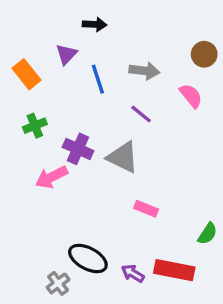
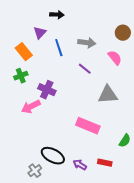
orange rectangle: (26, 74) -> (24, 52), moved
gray triangle: (123, 157) -> (108, 95), moved, turned -30
pink rectangle: (146, 209) -> (88, 126), size x1.6
red rectangle: (174, 270) -> (105, 163), size x0.6

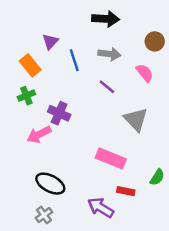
black arrow: (57, 15) -> (106, 19), moved, size x1.5
gray triangle: (108, 95) -> (136, 119), turned 50
black ellipse: (53, 156) -> (50, 184), moved
red rectangle: (105, 163) -> (126, 191), moved
purple arrow: (80, 165) -> (101, 207), size x1.5

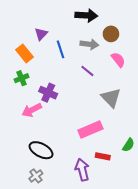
brown circle: (155, 41) -> (111, 34), moved
pink rectangle: (111, 158) -> (90, 130), turned -45
purple arrow: (101, 207) -> (82, 170), turned 45

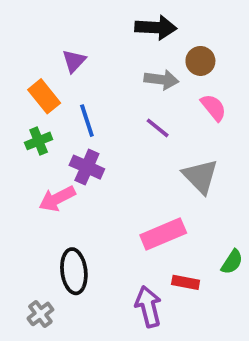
blue line: (61, 49) -> (87, 121), moved
black ellipse: (41, 150) -> (74, 271), turned 55
gray cross: (36, 176) -> (40, 314), moved

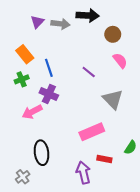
purple triangle: (74, 61) -> (37, 22), moved
gray arrow: (161, 80) -> (60, 24), moved

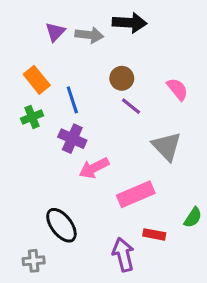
brown circle: (113, 34) -> (122, 78), moved
pink arrow: (32, 112) -> (94, 168), moved
black ellipse: (42, 153) -> (61, 225), turned -30
gray cross: (23, 177) -> (34, 261), turned 32

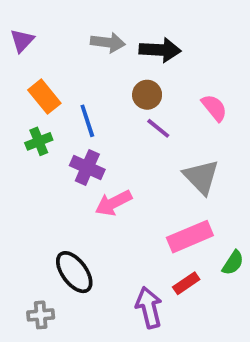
black arrow: (129, 23) -> (160, 50), moved
purple triangle: (55, 32) -> (22, 41), moved
pink rectangle: (136, 194) -> (190, 237), moved
red rectangle: (154, 234) -> (186, 283), turned -45

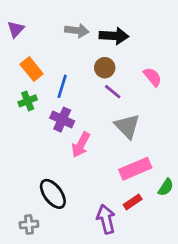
blue line: (87, 121) -> (62, 86), turned 35
gray triangle: (201, 177) -> (127, 126), moved
pink arrow: (113, 203) -> (81, 145), turned -35

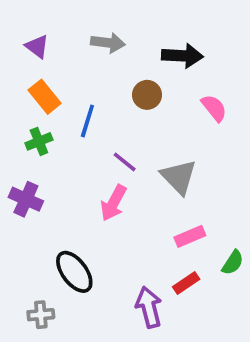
purple triangle: (16, 29) -> (37, 46), moved, turned -36
black arrow: (114, 36) -> (182, 56), moved
purple line: (113, 92) -> (125, 162), moved
purple cross: (62, 120) -> (26, 199), moved
pink rectangle: (135, 169) -> (190, 236), size x0.7

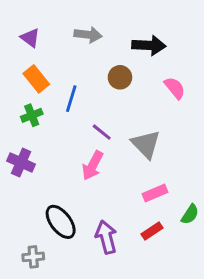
purple arrow: (149, 307) -> (106, 237), moved

